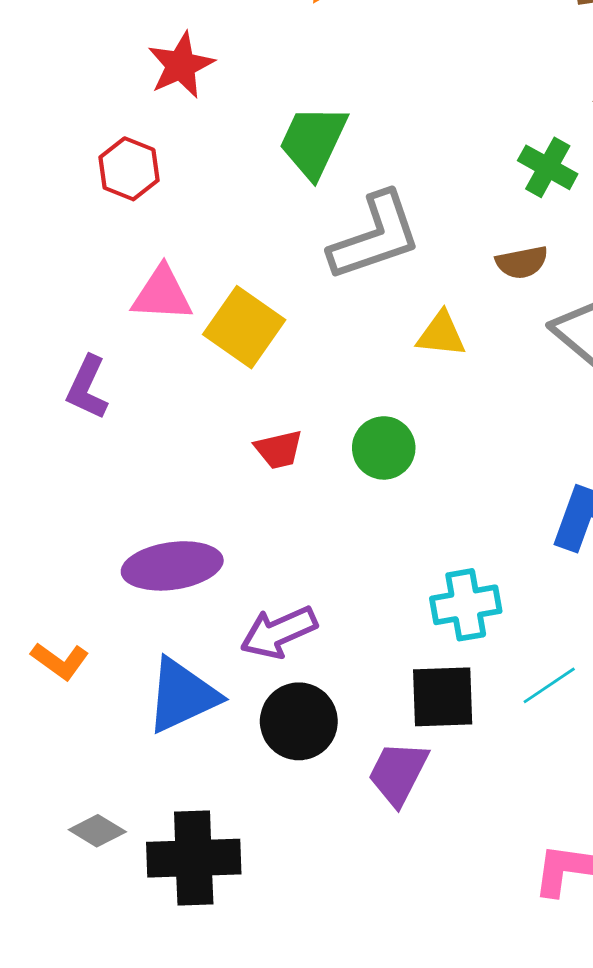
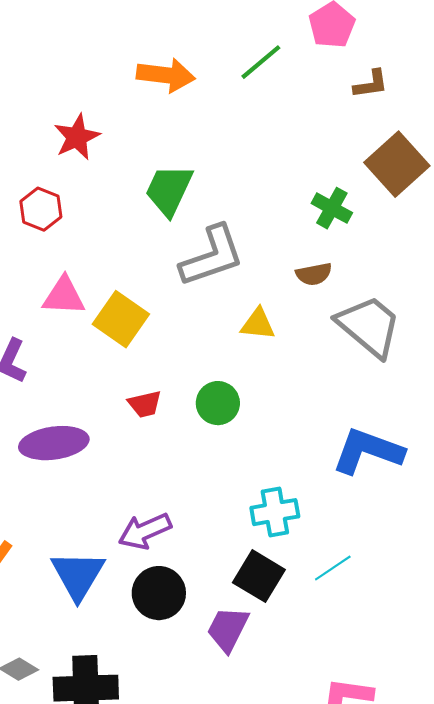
purple ellipse: (172, 566) -> (54, 443), moved
blue triangle: (182, 695) -> (78, 575), turned -34
black square: (443, 697) -> (259, 576), turned 33

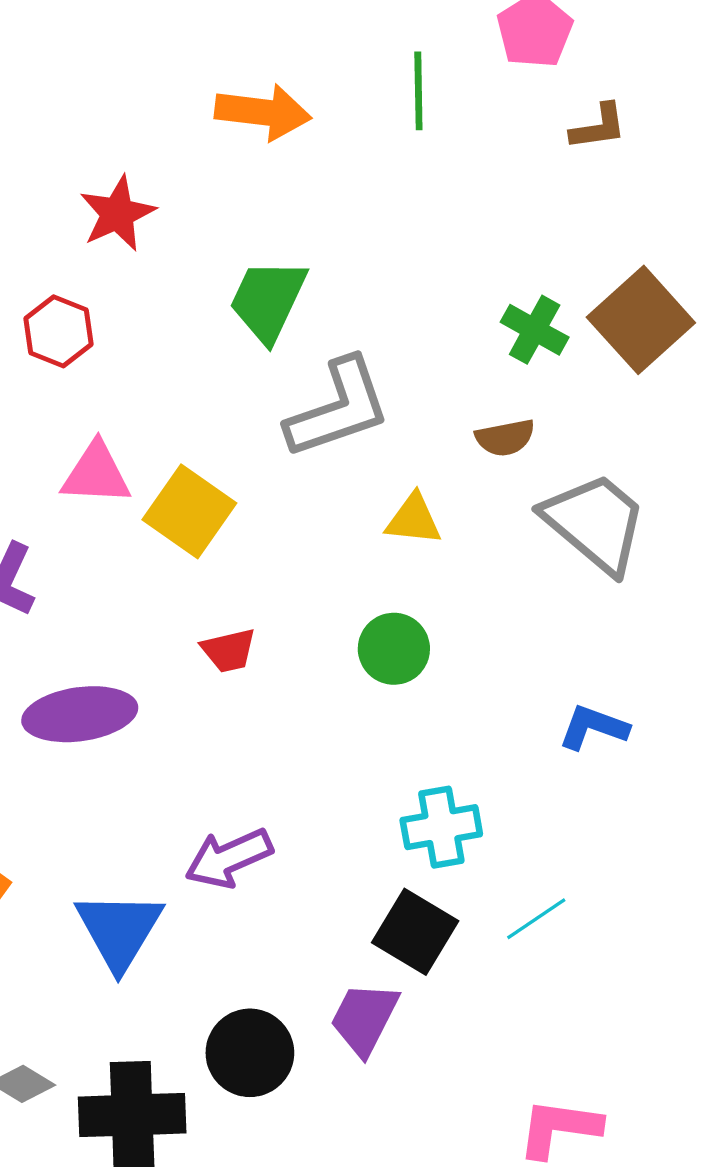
green line: (261, 62) -> (418, 91), turned -51
brown square: (397, 164) -> (641, 320), moved
green circle: (218, 403) -> (394, 649), moved
blue L-shape: (368, 451) -> (593, 727), size x0.6
black circle: (159, 593) -> (250, 1053), moved

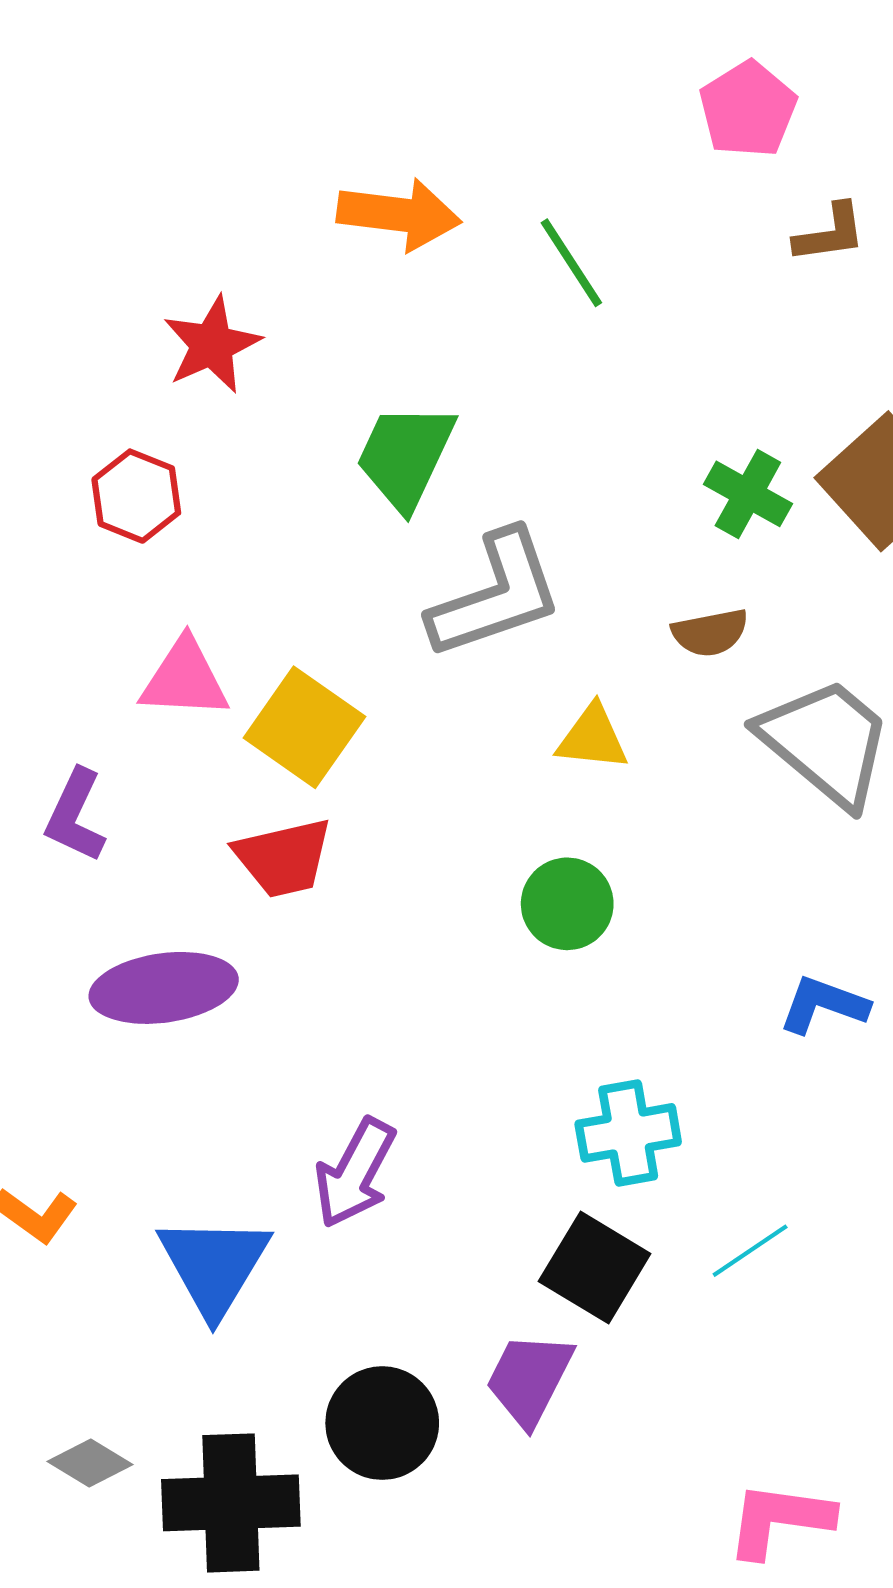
green line: (418, 91) -> (571, 263), moved, turned -32
red trapezoid: (229, 650) -> (283, 858), moved, size x1.4
purple arrow: (229, 858) -> (355, 1173), turned -38

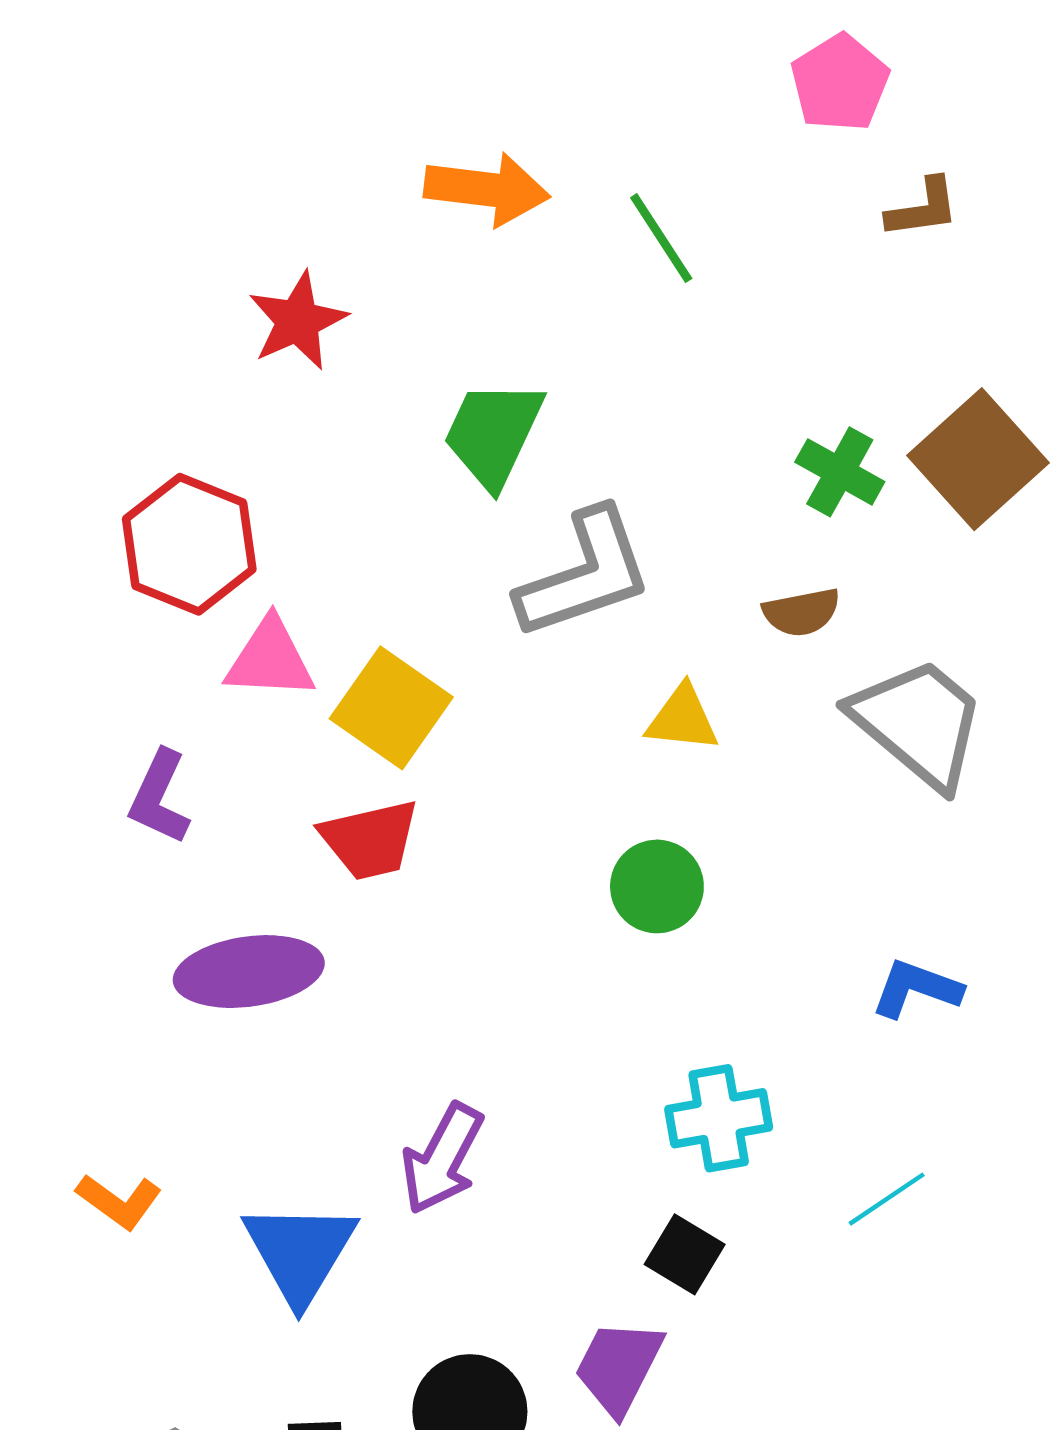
red hexagon: (136, 496) -> (189, 544), moved, size x1.5
cyan line: (750, 1251) -> (887, 1199), moved
black square: (595, 1267) -> (685, 1254), size x0.7

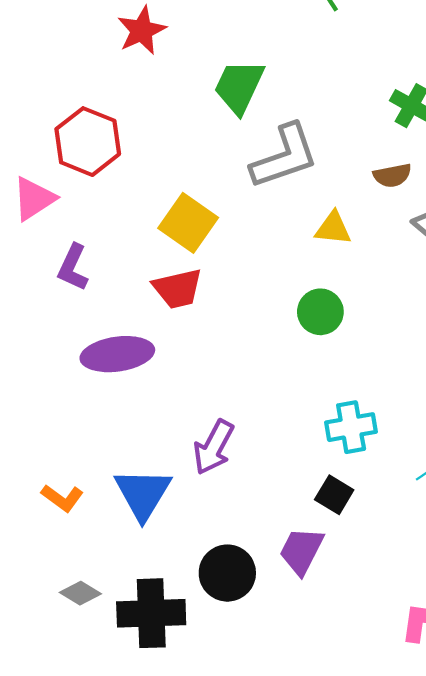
pink triangle: (270, 659) -> (34, 199), moved, turned -36
orange L-shape: (119, 1201) -> (62, 498), moved

